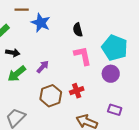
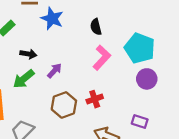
black arrow: (13, 53) -> (28, 54), moved
pink L-shape: (83, 56) -> (102, 58), turned 55
purple circle: (111, 74) -> (147, 79), moved

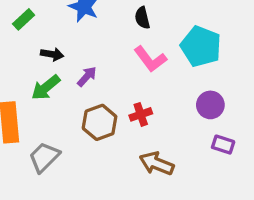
pink L-shape: (102, 58) -> (150, 59), turned 100
purple circle: (147, 79) -> (210, 105), moved
purple rectangle: (140, 122) -> (223, 145), moved

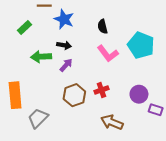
black arrow: (52, 54) -> (64, 45), moved
green arrow: (46, 88) -> (41, 57), moved, turned 36
purple circle: (210, 105) -> (139, 94), moved

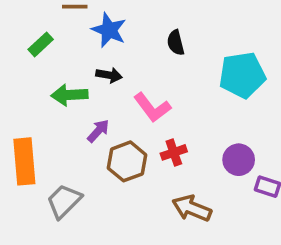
cyan pentagon: (141, 45) -> (242, 75), turned -30
pink L-shape: (108, 54) -> (152, 107), moved
purple arrow: (66, 65) -> (98, 131), moved

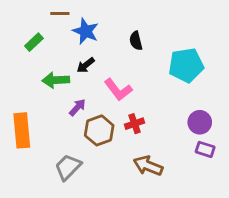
black arrow: (109, 75) -> (86, 65), turned 132
purple circle: (239, 160) -> (200, 122), moved
gray trapezoid: (64, 201) -> (68, 167), moved

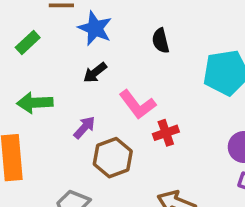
green arrow: (56, 80) -> (35, 103), moved
red cross: (134, 124) -> (166, 133), moved

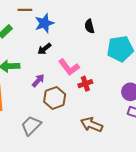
blue star: (95, 28) -> (44, 23), turned 30
black semicircle: (161, 41) -> (89, 26), moved

